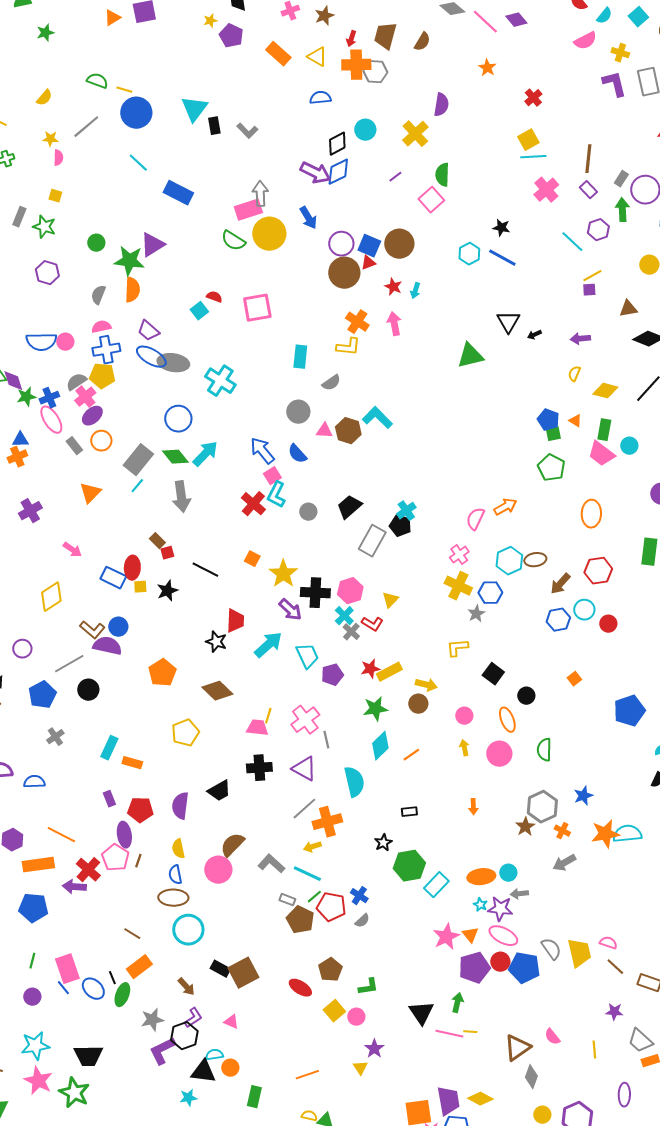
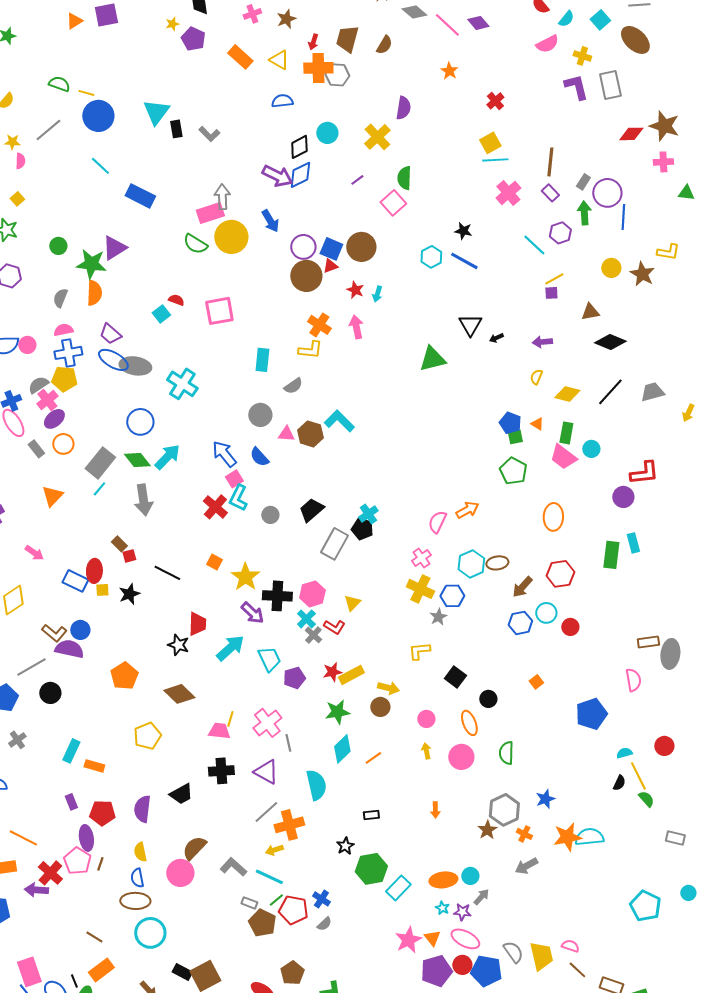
yellow square: (55, 196) -> (17, 199), turned 32
gray arrow: (519, 894) -> (481, 897), turned 138
purple star: (500, 909) -> (462, 912), size x0.7

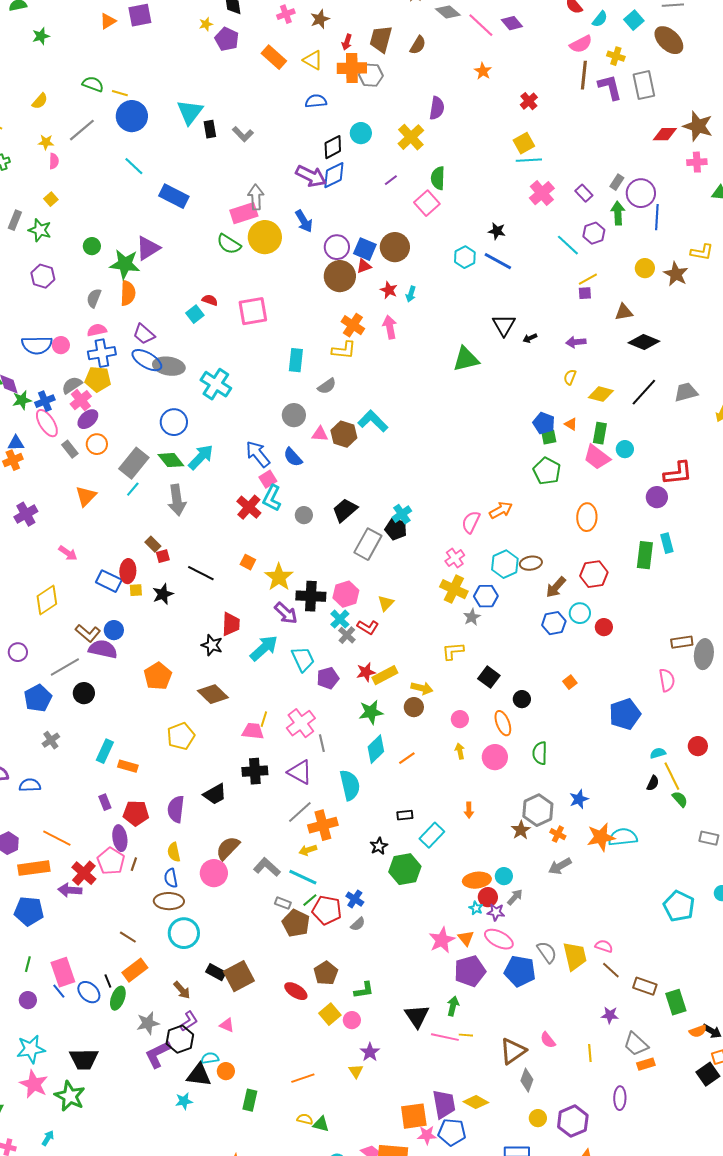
brown line: (550, 162) -> (584, 75), moved
cyan rectangle: (398, 888) -> (432, 835), moved
red circle: (462, 965) -> (488, 897), moved

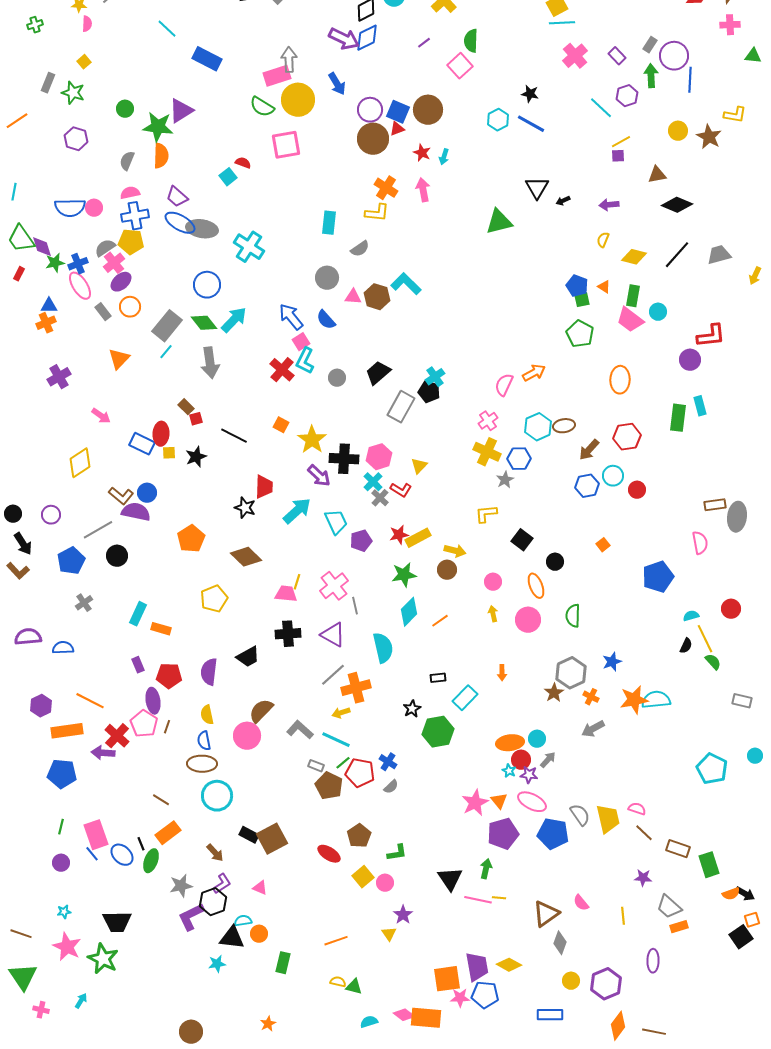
pink square: (253, 311) -> (286, 145), moved
cyan star: (31, 1049) -> (64, 912), size x0.5

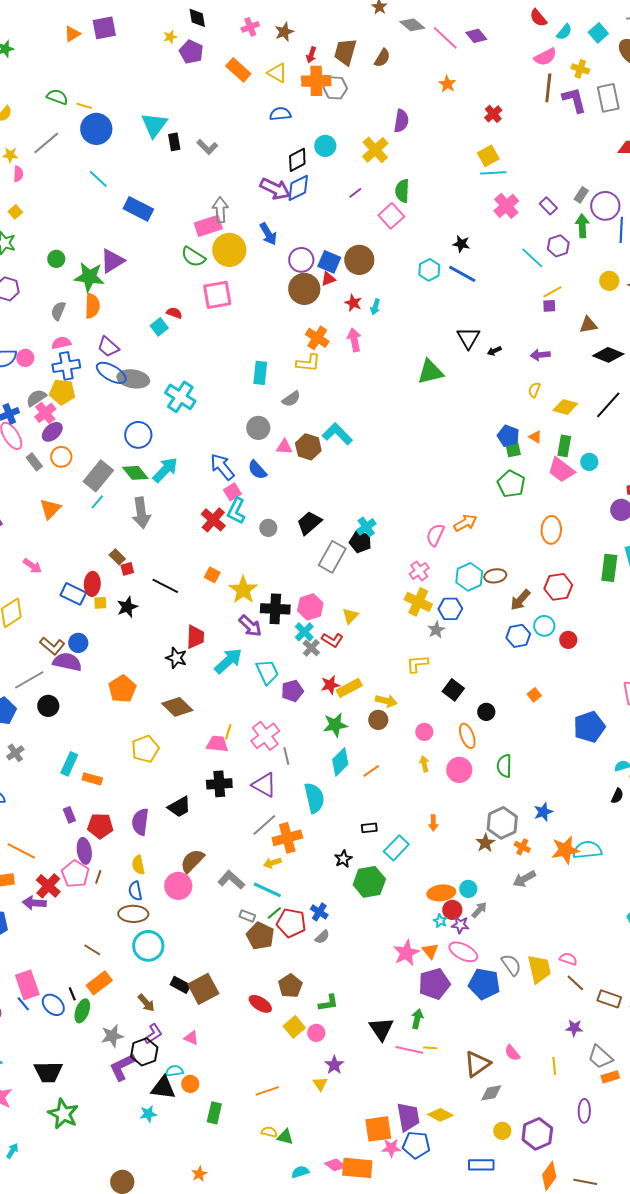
gray diamond: (560, 943) -> (491, 1093), turned 60
green star: (103, 959) -> (63, 1114), moved

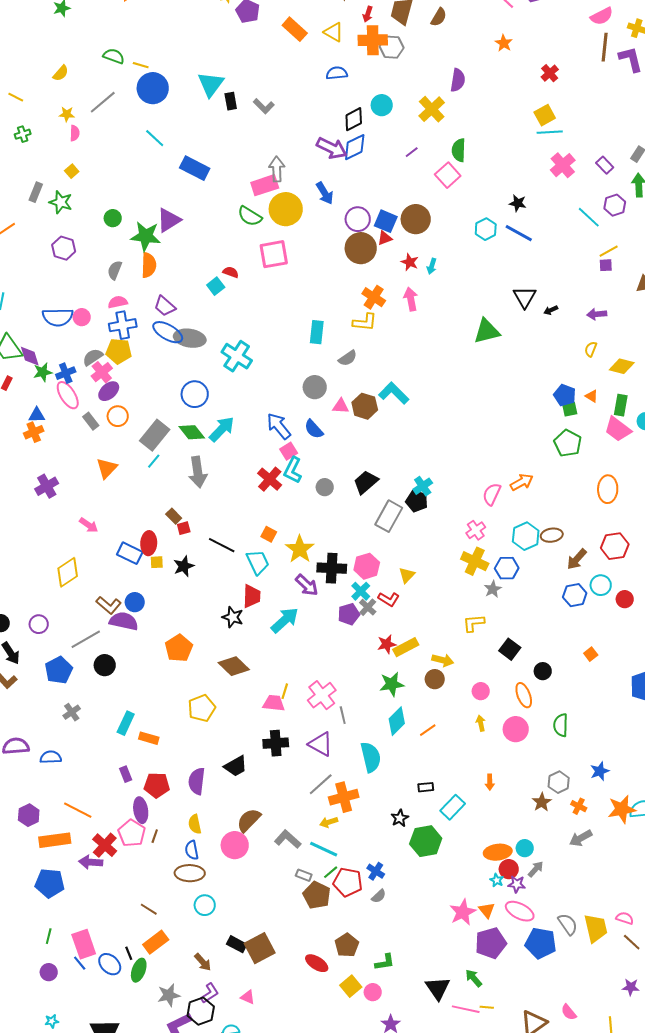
cyan trapezoid: (267, 672) -> (258, 562), moved
purple pentagon: (292, 691) -> (349, 614), moved
gray hexagon: (502, 823) -> (559, 782), size x0.7
cyan circle: (148, 946) -> (205, 905), size x0.7
green arrow: (417, 1019) -> (474, 978), turned -54

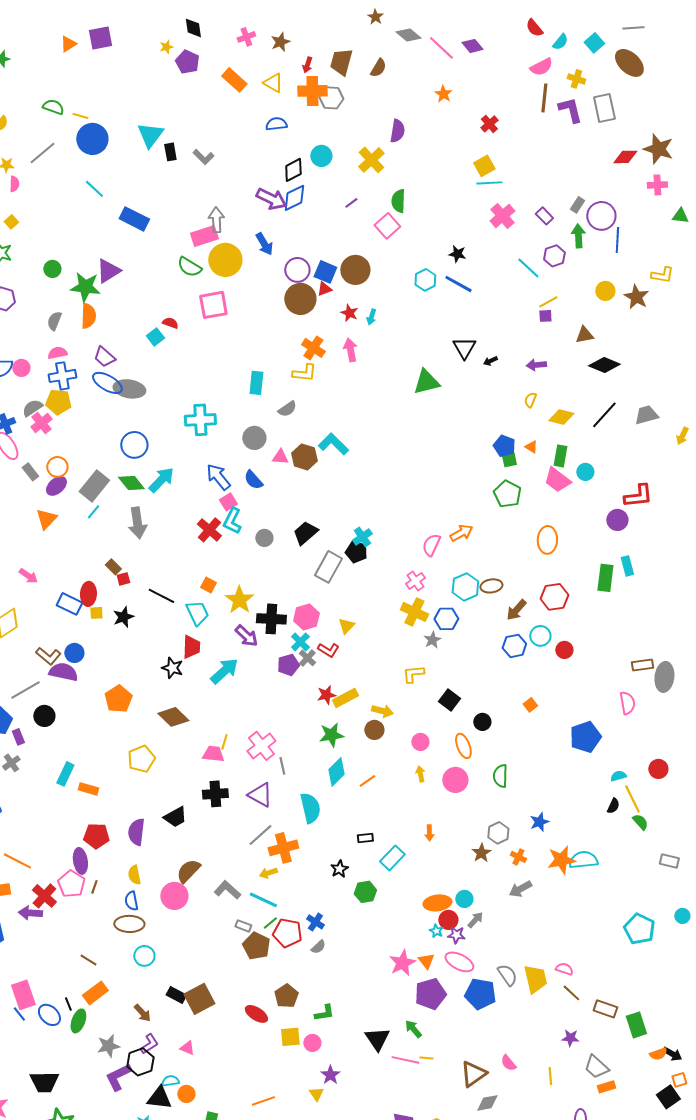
cyan cross: (237, 356) -> (200, 420), moved, turned -36
purple ellipse: (109, 391) -> (56, 486), moved
purple rectangle: (126, 774) -> (18, 737), moved
green hexagon: (426, 841) -> (365, 892), size x0.7
yellow square: (351, 986) -> (290, 1037), turned 35

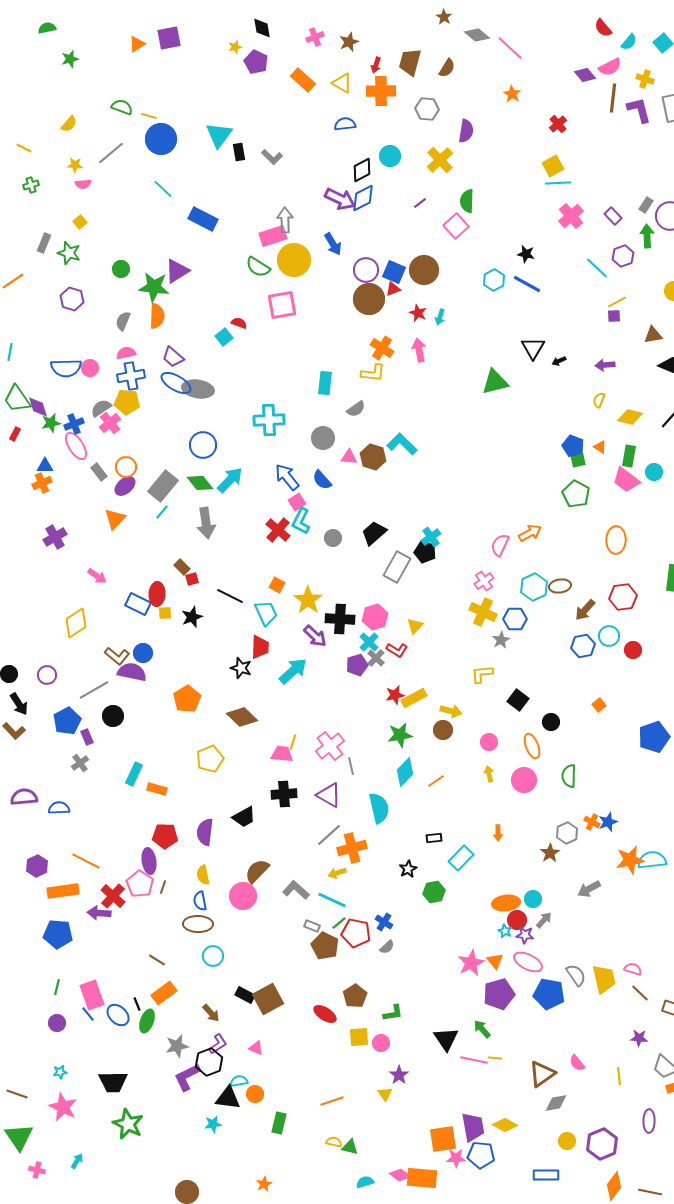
purple diamond: (472, 46) -> (585, 75), moved
gray hexagon: (331, 98) -> (427, 109), moved
pink semicircle: (14, 184) -> (83, 184), turned 84
orange cross: (518, 857) -> (592, 822), moved

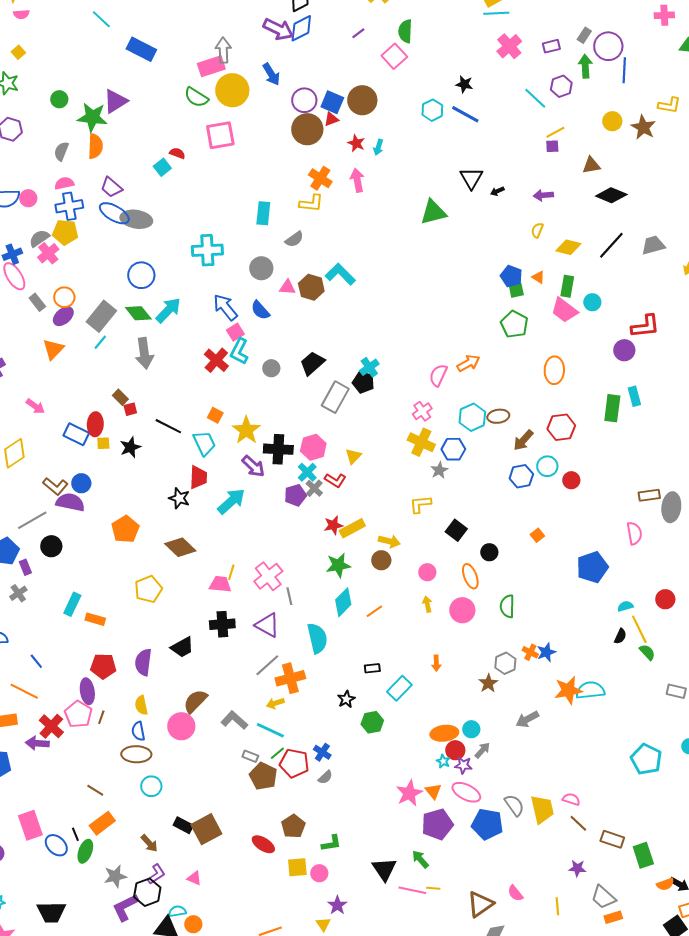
purple rectangle: (613, 216) -> (551, 46), turned -60
blue line: (88, 1014) -> (36, 661), moved

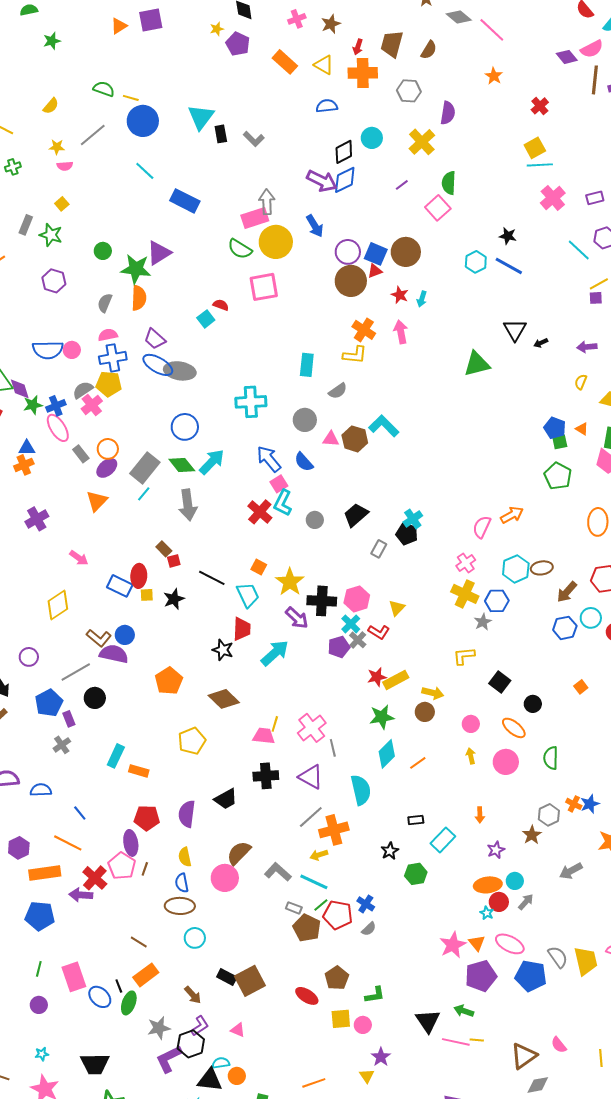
gray rectangle: (335, 397) -> (379, 549), size x0.6
orange ellipse: (470, 576) -> (514, 728), turned -30
purple star: (463, 765) -> (496, 850), moved, turned -30
green arrow: (420, 859) -> (464, 1011), turned -30

